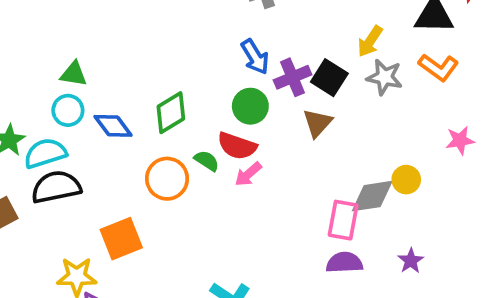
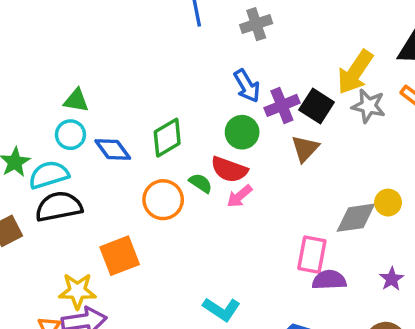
yellow arrow: (370, 41) -> (355, 72), size x1.5
pink rectangle: (343, 220) -> (312, 255), moved

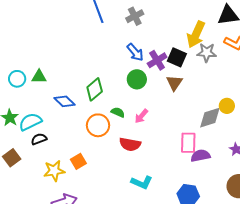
cyan circle: (70, 135) -> (17, 79), moved
red semicircle: (229, 169) -> (130, 144), moved
black semicircle: (59, 207) -> (39, 139), size x0.6
orange square: (120, 256) -> (78, 161), size x0.7
yellow star: (77, 291) -> (54, 171), moved

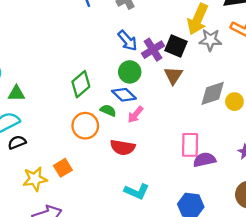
green triangle: (39, 77) -> (16, 93), moved
blue diamond: (65, 101) -> (124, 95), moved
gray diamond: (210, 118) -> (213, 93), moved

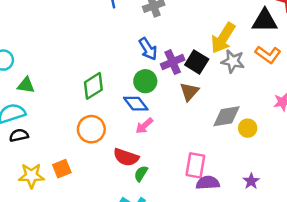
green semicircle: (108, 110) -> (141, 174), moved, turned -91

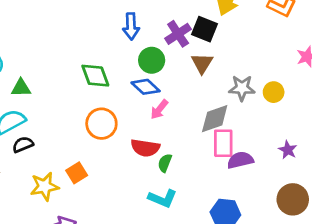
blue arrow: (148, 49) -> (131, 26), moved, turned 40
gray star: (233, 61) -> (242, 88), moved
green diamond: (93, 86) -> (95, 76), turned -68
gray diamond: (227, 116) -> (215, 119), moved

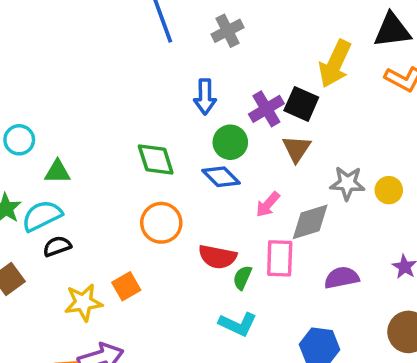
pink arrow: (159, 109) -> (268, 204), moved
pink rectangle: (223, 143) -> (280, 258), moved

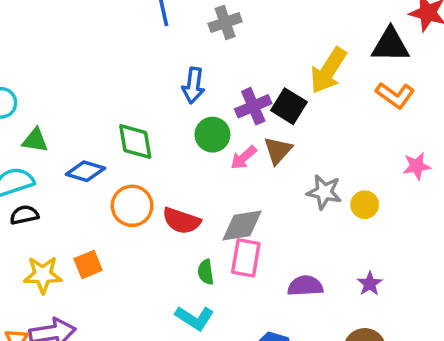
blue diamond: (221, 177) -> (85, 171), moved, turned -36
pink arrow: (268, 204) -> (244, 158), moved
gray diamond: (310, 222) -> (242, 226), moved
red semicircle: (218, 257) -> (181, 221), moved
green semicircle: (242, 278) -> (206, 272), turned -40

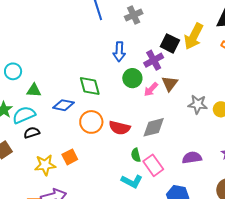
black square: (289, 106) -> (170, 43), moved
pink rectangle: (246, 258) -> (153, 165), moved, turned -40

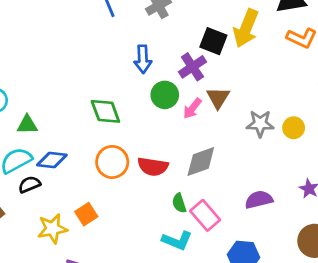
blue diamond: (64, 105) -> (52, 160), moved

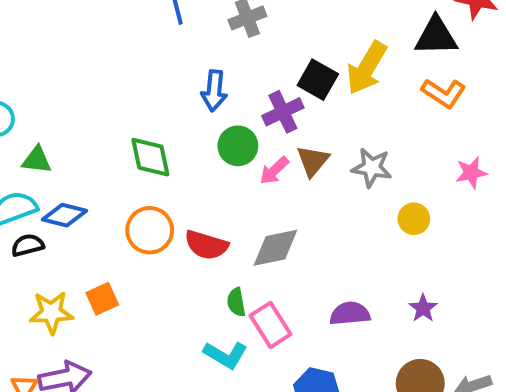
gray star: (260, 124) -> (372, 168), moved

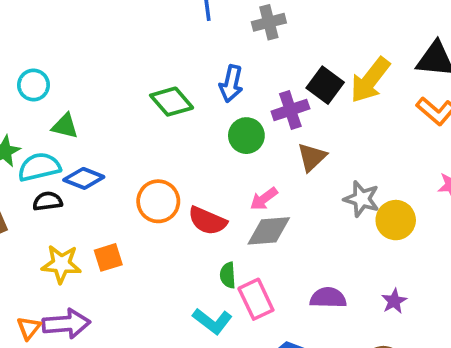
green diamond: (150, 157) -> (172, 102), moved, turned -36
gray star: (372, 168) -> (362, 199), moved
pink arrow: (274, 171) -> (264, 199), moved
yellow circle: (414, 219) -> (396, 220), size x1.4

